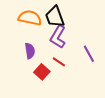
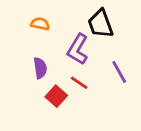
black trapezoid: (55, 17) -> (100, 24), moved
orange semicircle: (30, 18) -> (40, 24), size x0.6

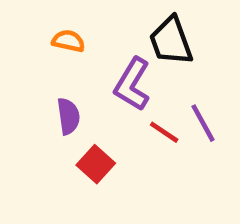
red line: (79, 83) -> (164, 132), moved

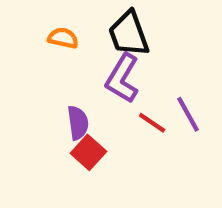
black trapezoid: (171, 41) -> (129, 34), moved
purple semicircle: (68, 116) -> (78, 123), moved

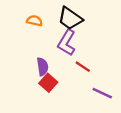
black trapezoid: (129, 34) -> (70, 18), turned -35
purple line: (188, 114) -> (102, 93), moved, turned -36

